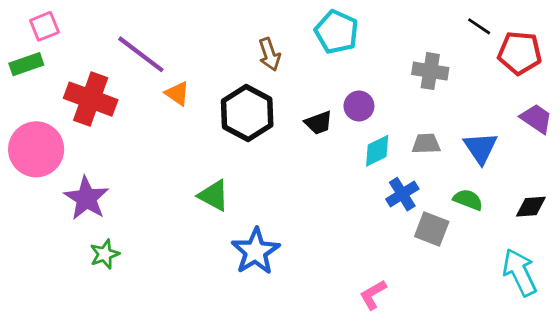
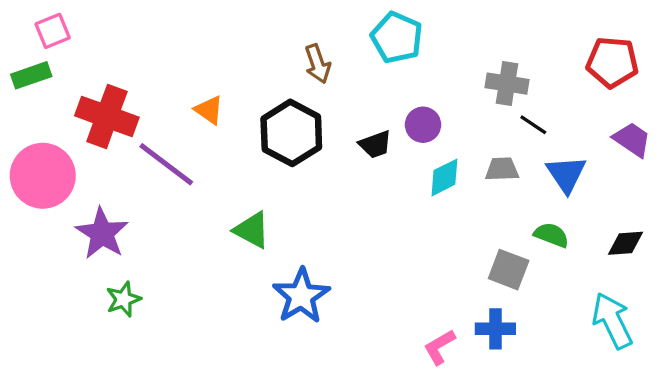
black line: (479, 26) -> (533, 125), moved
purple line: (141, 54) -> (166, 164), moved
blue cross: (402, 194) -> (495, 329), moved, turned 32

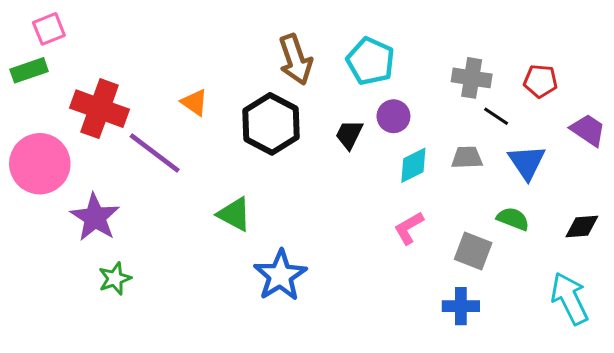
cyan pentagon: (397, 37) -> (371, 61), moved
red pentagon: (612, 62) -> (540, 81), moved, size x0.7
brown arrow: (318, 64) -> (296, 60), size x1.4
black trapezoid: (375, 144) -> (349, 135), turned 136
pink L-shape: (439, 347) -> (409, 228), moved

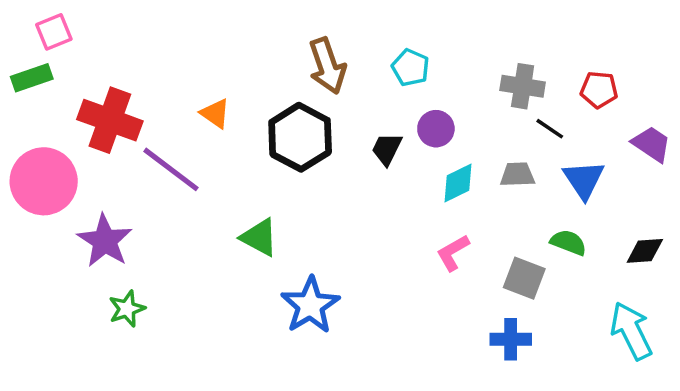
cyan pentagon: (371, 61) -> (410, 68), size x0.7

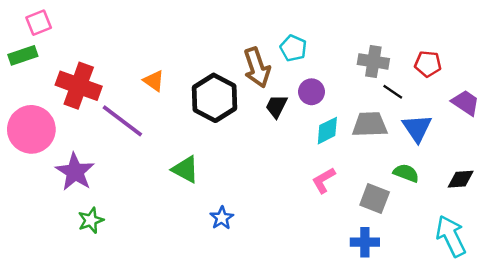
brown arrow: (327, 66) -> (257, 68), moved
gray trapezoid: (517, 175) -> (370, 125), size x1.4
blue star: (310, 305) -> (222, 218), size x0.6

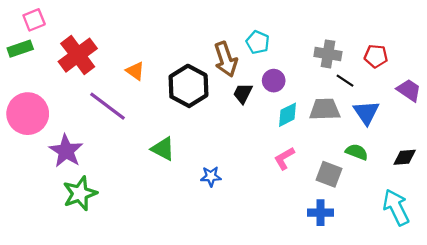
red cross: (79, 86) -> (78, 55), moved, turned 33
blue star: (222, 218) -> (211, 176), moved, turned 30
green star: (91, 220) -> (80, 193), size x1.5

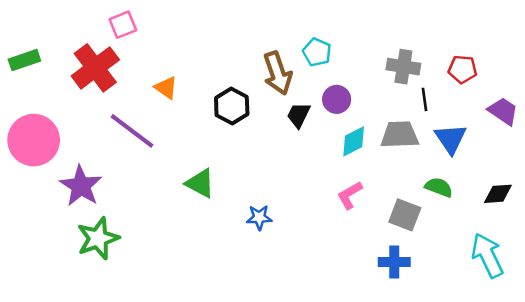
pink square: (34, 20) -> (123, 25), moved
black line: (345, 81) -> (424, 99), turned 48
black hexagon: (188, 86) -> (232, 106), size x0.7

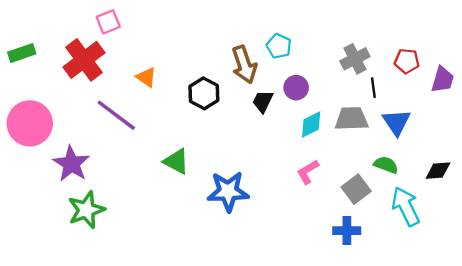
gray cross: (403, 67) -> (355, 59), turned -36
purple trapezoid: (503, 111) -> (443, 80), moved, turned 72
gray square: (405, 215) -> (356, 189), turned 32
blue star: (259, 217) -> (228, 191), size x1.8
cyan arrow: (487, 255) -> (406, 206), moved

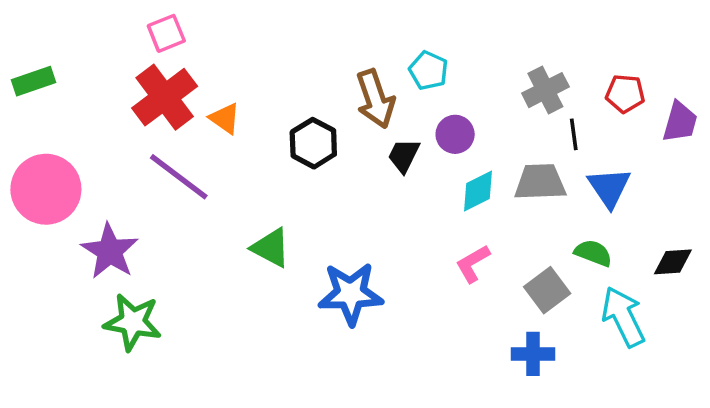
red cross: (84, 60) -> (165, 97), moved
green star: (86, 210) -> (133, 322), turned 30

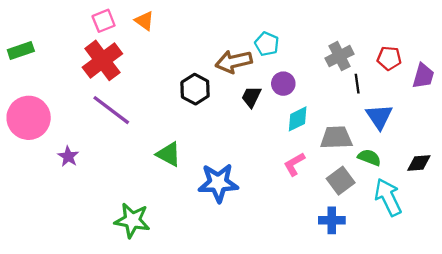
brown arrow: (375, 99) -> (234, 62), turned 96
orange triangle: (225, 118) -> (144, 21), moved
gray trapezoid: (540, 182) -> (336, 138), moved
purple star: (110, 251) -> (68, 156), size x0.6
green star: (133, 322) -> (132, 220), moved

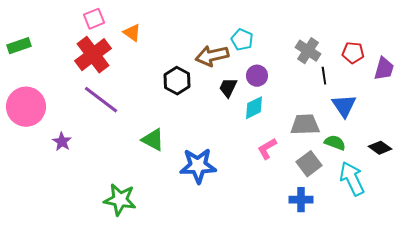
orange triangle: (144, 21) -> (132, 33), moved
gray cross: (340, 56) -> (308, 51), turned -30
cyan diamond: (298, 119) -> (254, 108), moved
black diamond: (419, 163) -> (380, 148), turned 40

